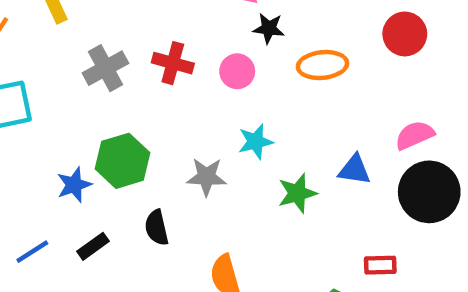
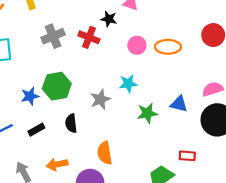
black star: (269, 28) -> (109, 19), moved
pink circle: (237, 71) -> (137, 45), moved
gray star: (207, 177) -> (100, 99), turned -30

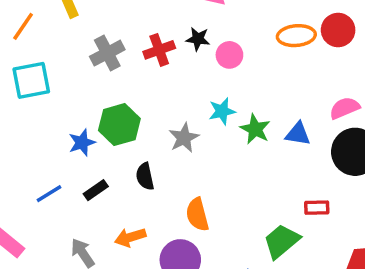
black star: (109, 19) -> (198, 39), moved
red cross: (89, 37) -> (159, 50), turned -36
orange ellipse: (168, 47) -> (296, 36), moved
green star: (147, 113) -> (255, 129), moved, turned -30

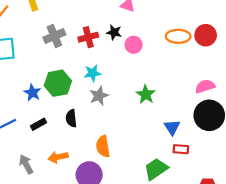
cyan star: (222, 111) -> (92, 73), moved
blue triangle: (298, 134) -> (172, 127), moved, turned 42
blue star: (82, 143) -> (32, 93), turned -30

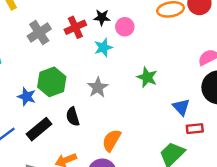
cyan star: (92, 73) -> (103, 48), moved
black rectangle: (38, 124) -> (39, 129), size x1.5
orange semicircle: (103, 146) -> (112, 140), turned 50

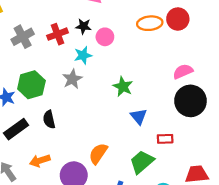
gray star: (98, 87) -> (72, 79), moved
blue triangle: (181, 107) -> (139, 116), moved
orange semicircle: (112, 140) -> (98, 154), moved

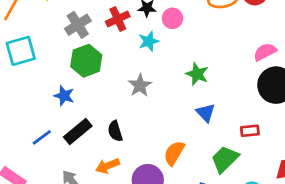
gray star: (72, 79) -> (140, 85), moved
green hexagon: (31, 85) -> (86, 61), moved
blue triangle: (139, 116) -> (206, 113), moved
black semicircle: (49, 119) -> (115, 131), moved

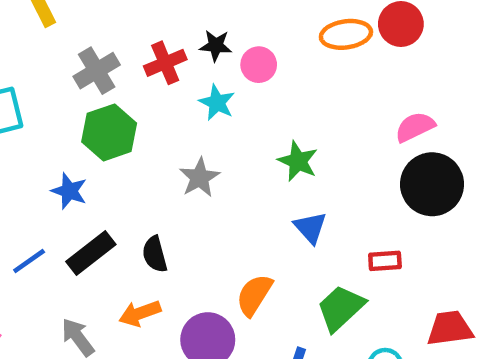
cyan star: (149, 41) -> (217, 103), turned -30

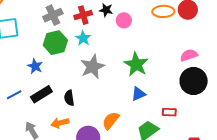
cyan star: (217, 103) -> (83, 38), moved
green star: (298, 161) -> (136, 64), size x1.4
gray star: (199, 178) -> (93, 67), size x1.4
blue triangle: (310, 228) -> (138, 94), turned 42

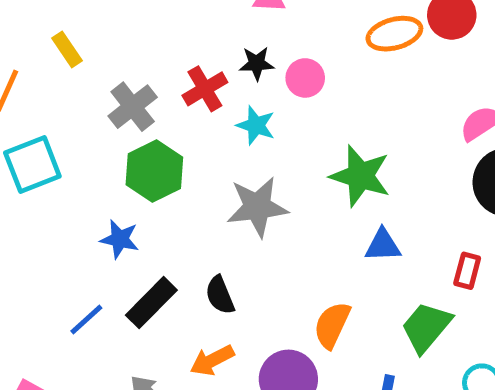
cyan star: (83, 38) -> (256, 125), moved
gray star: (93, 67) -> (257, 207), turned 30
blue triangle: (138, 94) -> (383, 245), turned 35
red rectangle: (169, 112) -> (467, 271), turned -64

